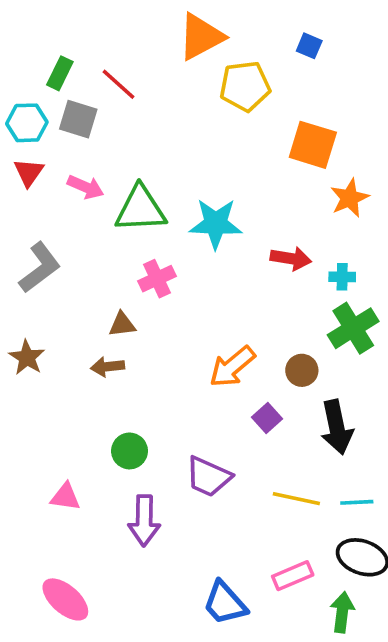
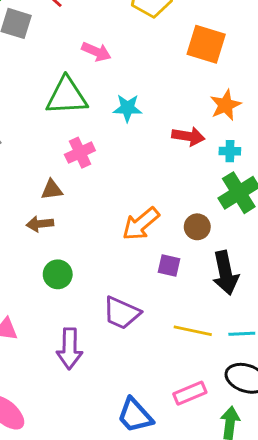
pink arrow: (86, 187) -> (96, 52), moved
orange star: (349, 198) -> (225, 105), moved
cyan star: (216, 224) -> (127, 108), size x0.7
purple square: (267, 418) -> (169, 265), turned -35
green circle: (130, 451) -> (58, 274), moved

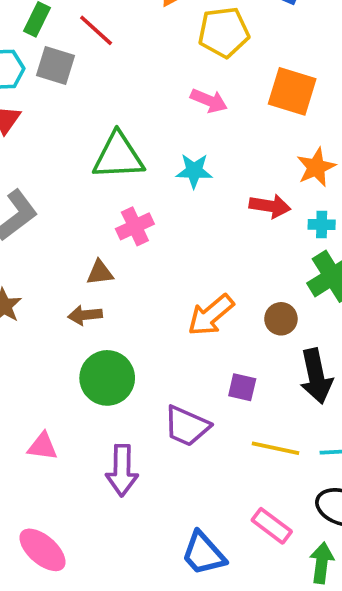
pink arrow: (96, 52) -> (209, 101), moved
purple square: (169, 265) -> (242, 387), moved
green circle: (58, 274) -> (107, 378), size x1.5
pink rectangle: (190, 393) -> (272, 526), turned 60

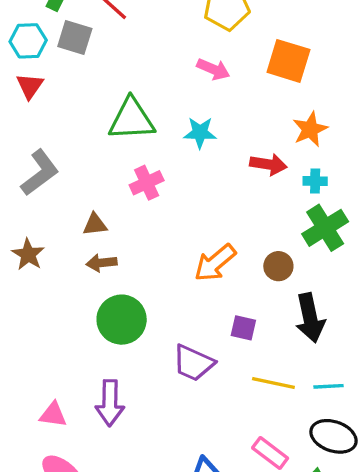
brown triangle: (100, 273) -> (95, 224), moved
pink triangle: (42, 446) -> (53, 415), moved
purple arrow: (122, 470) -> (110, 403), moved

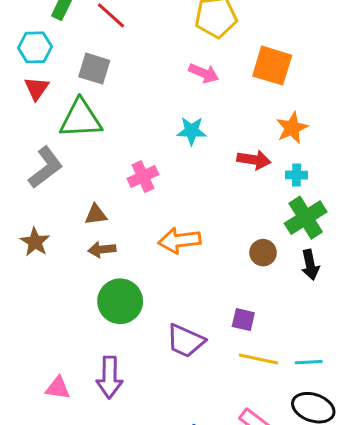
gray square: (75, 38) -> (94, 69), moved
green triangle: (132, 119) -> (81, 119), moved
orange arrow: (215, 263) -> (179, 240), moved, turned 33
black arrow: (310, 318) -> (310, 265), moved, size x0.7
purple square: (243, 328) -> (243, 320), moved

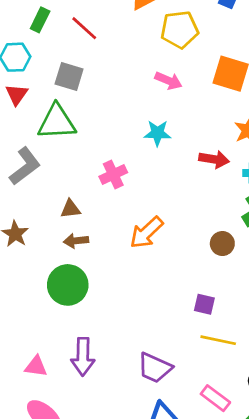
orange arrow: (179, 240) -> (146, 232), turned -36
green circle: (120, 301) -> (68, 285), moved
purple trapezoid: (186, 341) -> (155, 368), moved

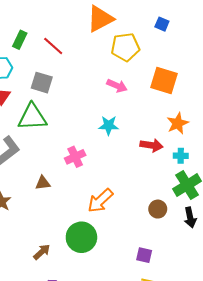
brown arrow: (76, 241) -> (42, 252), moved, turned 144
green circle: (68, 285) -> (81, 237), moved

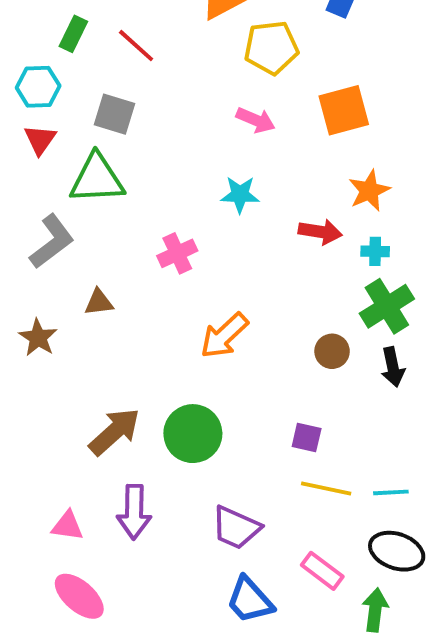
orange square: (164, 80) -> (344, 110), turned -32
brown triangle: (43, 183) -> (99, 302), moved
green circle: (81, 237) -> (193, 434), moved
brown arrow: (42, 252) -> (115, 432), size x1.6

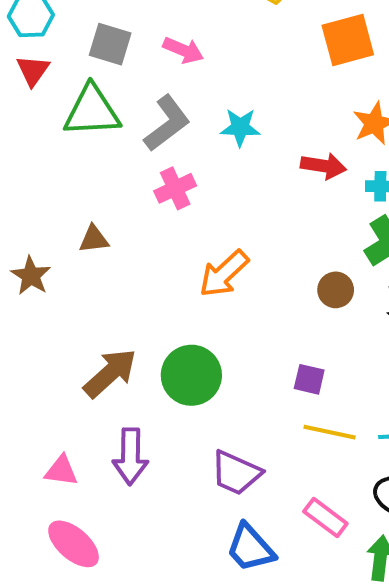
pink arrow: (256, 120) -> (183, 50), moved
gray L-shape: (52, 242) -> (167, 123), moved

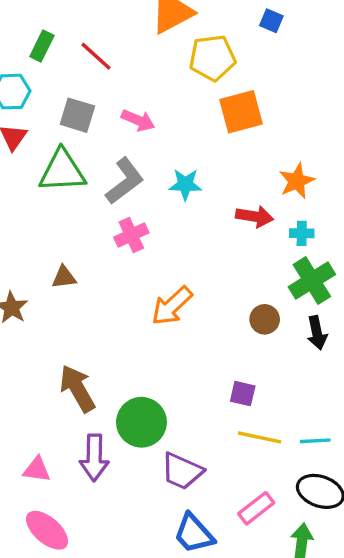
orange square: (348, 40) -> (241, 112), moved
brown arrow: (110, 373) -> (77, 389), turned -78
green circle: (191, 375) -> (141, 422), moved
pink rectangle: (325, 517) -> (256, 508), turned -75

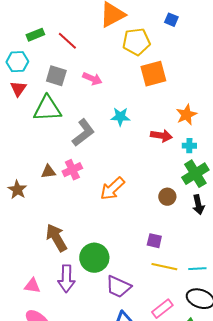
green rectangle: (42, 46) -> (35, 35), turned 42
gray L-shape: (125, 181) -> (83, 133), moved
pink cross: (131, 235) -> (72, 170), moved

